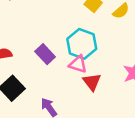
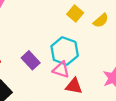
red triangle: (92, 82) -> (74, 86), turned -42

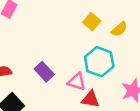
cyan hexagon: (65, 51) -> (99, 62), moved

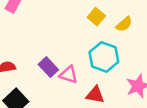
pink triangle: (77, 82) -> (69, 75), moved

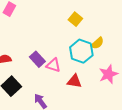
yellow semicircle: (124, 24) -> (97, 43), moved

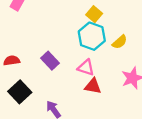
cyan hexagon: (81, 51) -> (92, 36), moved
pink triangle: (53, 65) -> (86, 68), moved

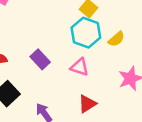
red triangle: (93, 86) -> (87, 104), moved, turned -42

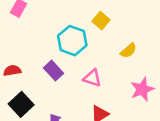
cyan hexagon: (86, 33) -> (72, 41), moved

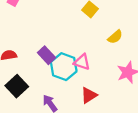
cyan hexagon: (72, 41) -> (64, 67), moved

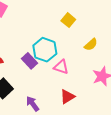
cyan hexagon: (64, 67) -> (45, 50), moved

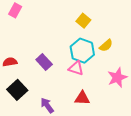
cyan hexagon: (45, 50) -> (82, 51), moved
red triangle: (67, 97) -> (82, 98), turned 35

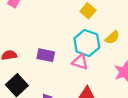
purple rectangle: (44, 62) -> (46, 55), turned -35

